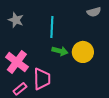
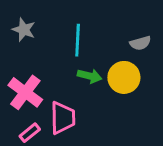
gray semicircle: (94, 12) -> (140, 43), moved

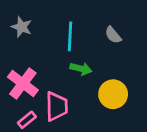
gray semicircle: (140, 43) -> (113, 35), moved, turned 66
yellow circle: (124, 77) -> (113, 94), moved

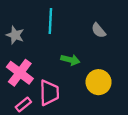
gray star: (22, 27) -> (15, 35), moved
cyan line: (70, 36) -> (50, 21), moved

